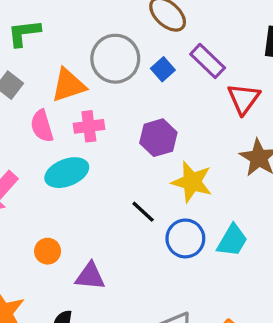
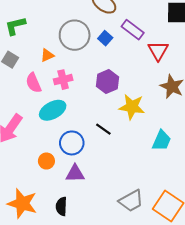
orange triangle: (68, 85) -> (47, 55), size x0.6
blue circle: (185, 238) -> (72, 143), moved

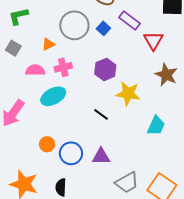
pink semicircle: (33, 83) -> (35, 70), turned 114
blue circle: (72, 143) -> (71, 153), moved
purple triangle: (75, 174) -> (101, 156), moved

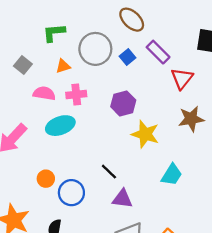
green L-shape: (18, 16) -> (54, 33), moved
brown star: (166, 75) -> (191, 119), turned 30
black line: (101, 114) -> (109, 172), moved
purple triangle: (101, 156) -> (122, 199), moved

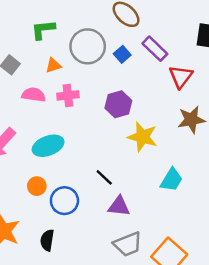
cyan ellipse: (60, 126) -> (48, 146), moved

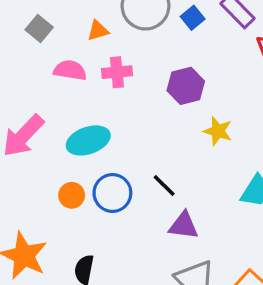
yellow star: (143, 137) -> (218, 131), size x0.7
blue circle: (64, 201) -> (112, 193), moved

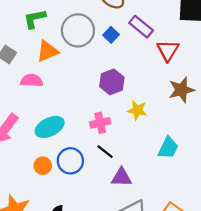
orange triangle: (98, 31) -> (47, 51), size x1.5
pink cross: (117, 72) -> (100, 123), moved

